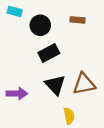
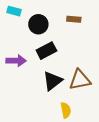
black triangle: (55, 85) -> (53, 81), turned 35
purple arrow: (17, 93) -> (16, 61), moved

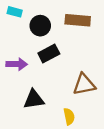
brown rectangle: (74, 19) -> (78, 20), size x1.6
black triangle: (53, 81) -> (34, 99), moved, turned 30

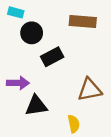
black circle: (40, 26) -> (32, 33), moved
purple arrow: (17, 64) -> (18, 83), moved

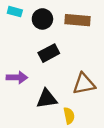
black circle: (32, 33) -> (42, 19), moved
black triangle: (36, 106) -> (47, 99), moved

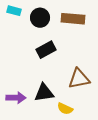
purple arrow: (17, 77) -> (16, 98), moved
yellow semicircle: (69, 116) -> (65, 109), turned 126

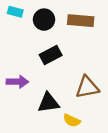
purple arrow: (16, 98) -> (17, 82), moved

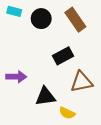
brown rectangle: (81, 21) -> (75, 20), turned 50
black rectangle: (51, 55) -> (63, 56), moved

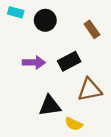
brown rectangle: (75, 20) -> (92, 29), moved, size x0.7
purple arrow: (16, 77) -> (34, 62), moved

